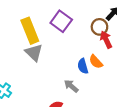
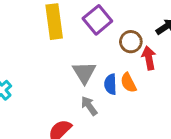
brown circle: (99, 27) -> (131, 42), moved
gray triangle: (34, 53) -> (84, 72), moved

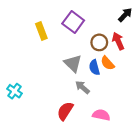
yellow rectangle: (54, 22) -> (41, 31), size x0.7
brown circle: (131, 42) -> (99, 42), moved

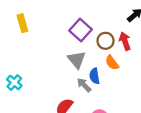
purple square: (73, 22) -> (81, 30), moved
yellow rectangle: (41, 31) -> (22, 23), moved
blue semicircle: (94, 67) -> (95, 76), moved

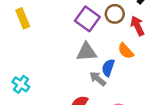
brown circle: (106, 41) -> (115, 14), moved
gray triangle: (77, 60) -> (86, 52), turned -48
blue semicircle: (95, 76) -> (108, 68), turned 35

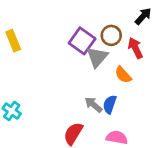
gray triangle: (86, 52) -> (97, 57), moved, turned -45
blue semicircle: (108, 68) -> (110, 104), moved

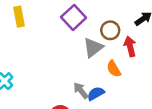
purple square: (82, 41) -> (74, 17), moved
blue semicircle: (110, 104) -> (96, 94), turned 30

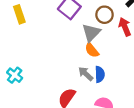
orange semicircle: (114, 69) -> (92, 50), moved
blue semicircle: (96, 94) -> (100, 74), turned 126

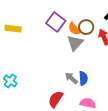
yellow rectangle: (19, 14) -> (13, 29), turned -63
orange semicircle: (92, 50) -> (74, 29), moved

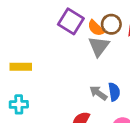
yellow rectangle: (13, 29) -> (21, 67), moved
cyan cross: (10, 81) -> (19, 104), turned -32

